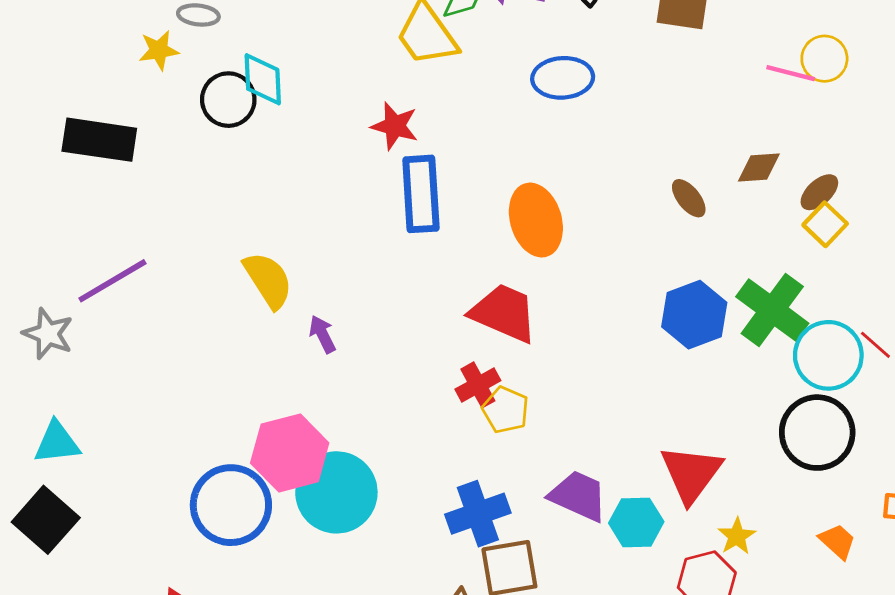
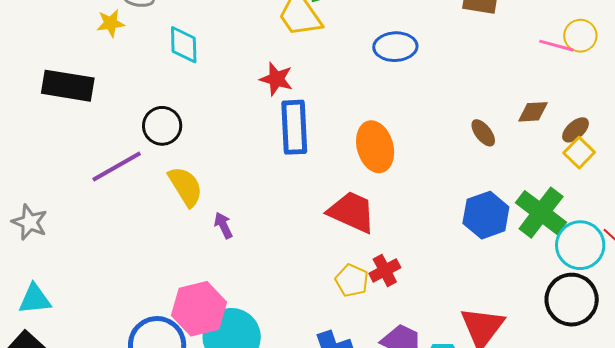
black circle: (228, 100) -> (162, 126), moved
purple line: (112, 281) -> (117, 166), moved
red cross: (478, 385) -> (385, 270), moved

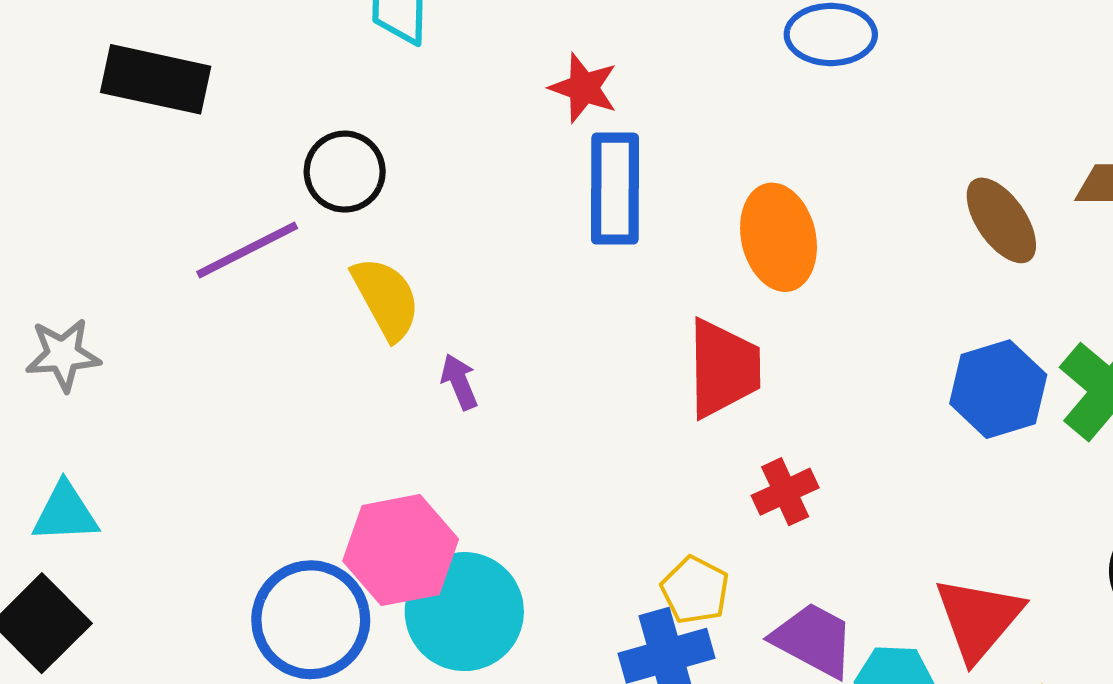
brown ellipse: (483, 133) -> (1001, 220), size x1.5
red trapezoid: (352, 212) -> (724, 368), turned 62
gray star: (30, 222) -> (63, 355), turned -30
yellow pentagon: (352, 280) -> (695, 590), moved

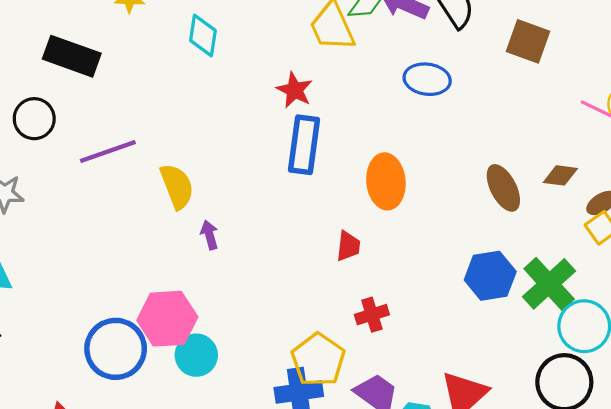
black circle: (345, 172) -> (34, 119), moved
red trapezoid: (724, 368) -> (348, 246), size x0.6
yellow pentagon: (695, 590) -> (318, 360), size x1.5
cyan circle: (464, 612) -> (196, 355), size x0.7

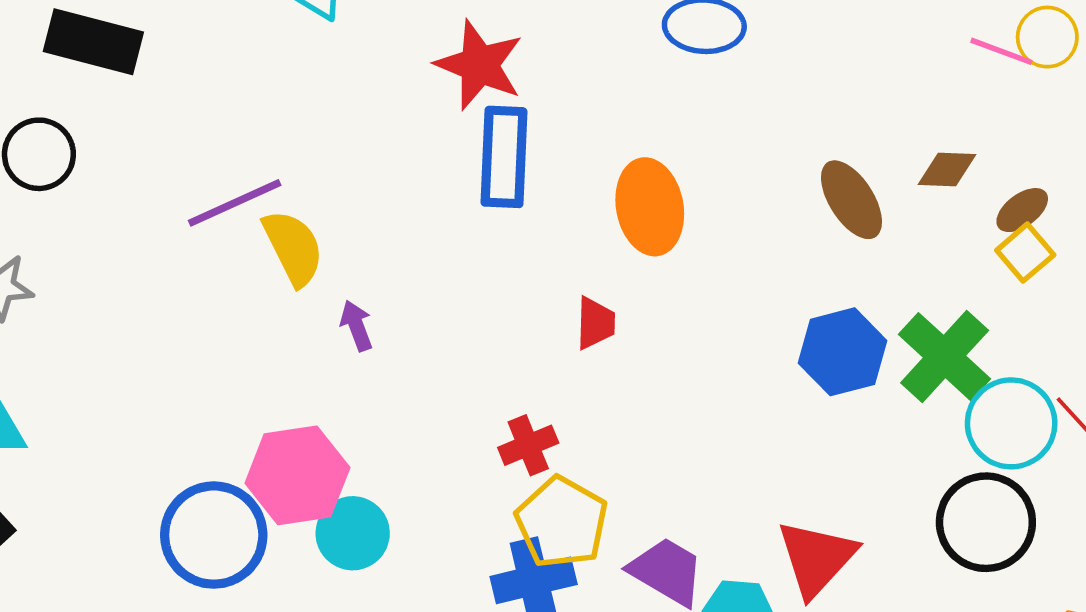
red star: (295, 90) -> (479, 65), size x1.4
purple line: (108, 152) -> (235, 203), moved
red cross: (372, 315) -> (528, 445), moved

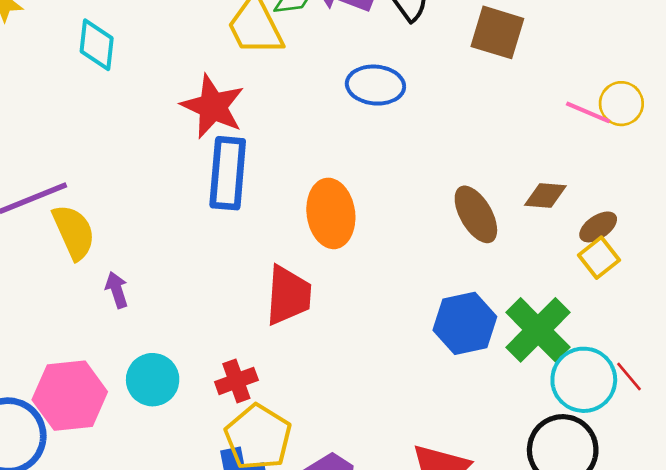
red trapezoid: (595, 323) -> (288, 295), size x1.6
cyan circle: (353, 533) -> (153, 380), moved

